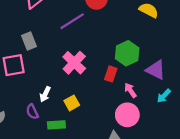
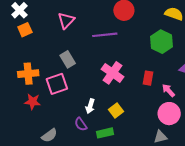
purple line: (72, 21) -> (105, 35), turned 35
green hexagon: (127, 53) -> (161, 42), moved

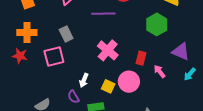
orange cross: (28, 74) -> (27, 32), moved
red star: (33, 102) -> (20, 56), moved
yellow square: (116, 110) -> (108, 86), turned -32
pink circle: (169, 114) -> (129, 82), moved

